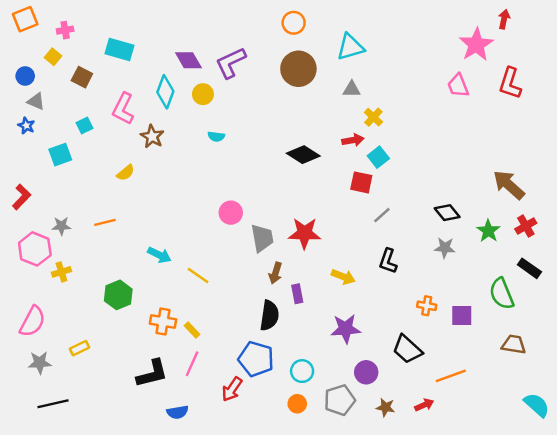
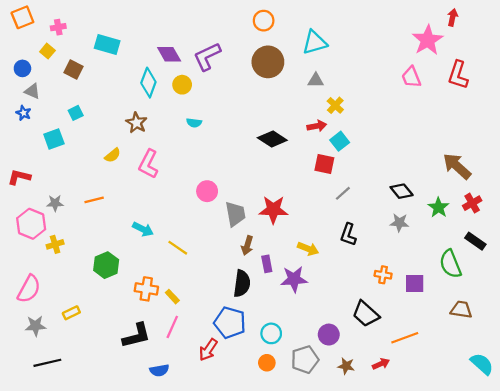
pink L-shape: (123, 109) -> (148, 164), moved
red L-shape: (22, 197) -> (19, 177), turned -120
purple star: (346, 329) -> (294, 279), moved

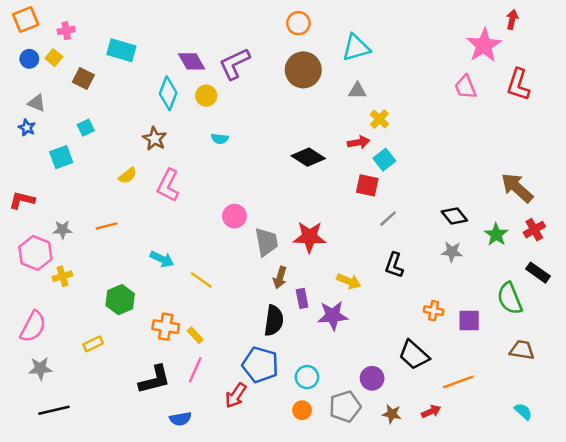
blue circle: (22, 68) -> (29, 59), moved
yellow rectangle: (71, 313) -> (93, 344), moved
cyan semicircle: (482, 364) -> (523, 411), moved, size x0.7

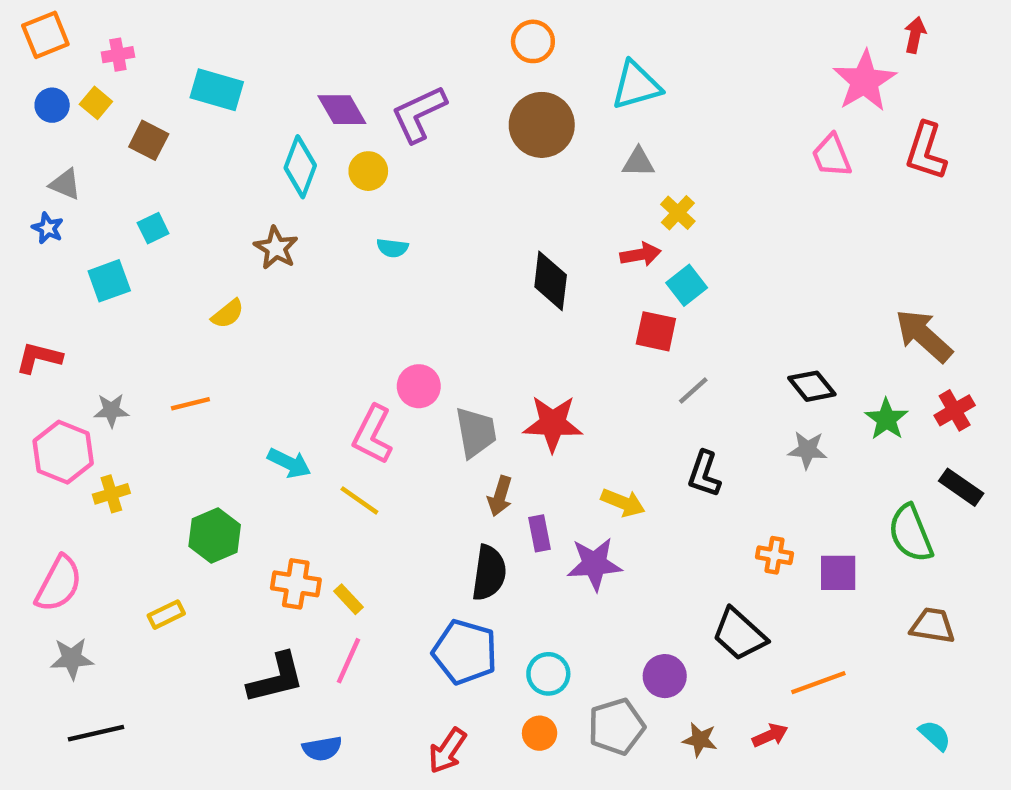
black diamond: (308, 157) -> (551, 281), turned 64
pink L-shape: (168, 185) -> (373, 435), moved
red arrow: (236, 395) -> (447, 751), moved

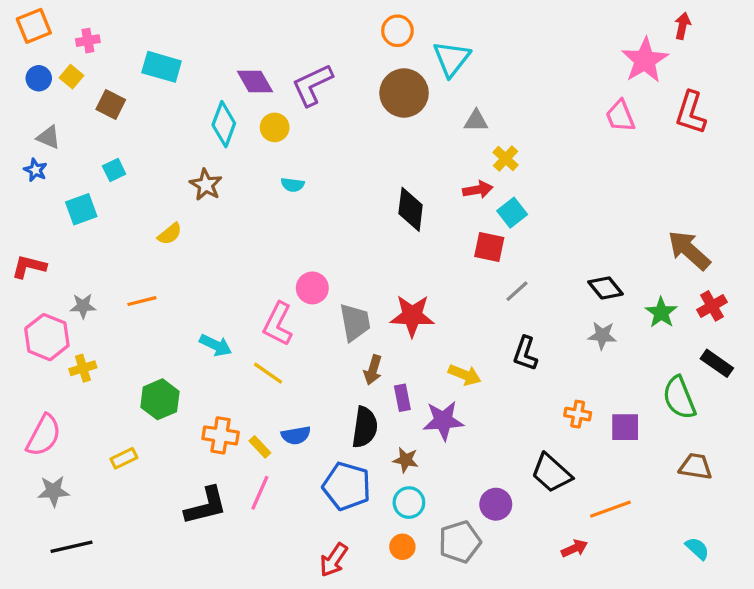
cyan triangle: (636, 85) -> (452, 59), moved, turned -36
brown star: (700, 740) -> (406, 460), moved
blue semicircle: (322, 749) -> (296, 435), moved

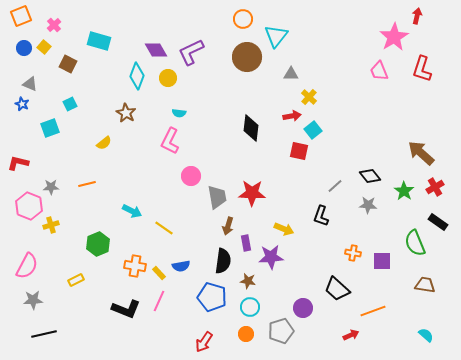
pink cross: (88, 41) -> (54, 25), turned -32
gray line: (517, 291) -> (335, 186), moved
pink L-shape: (278, 324) -> (170, 141), moved
black L-shape: (206, 506) -> (126, 309), turned 36

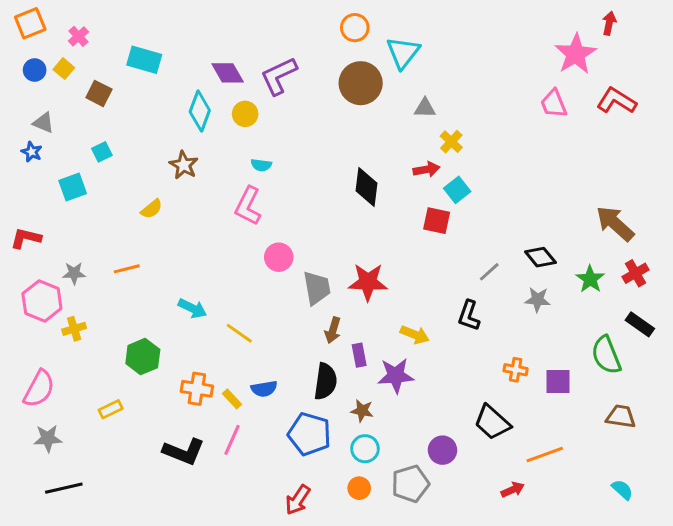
red L-shape: (422, 69) -> (616, 101), turned 104

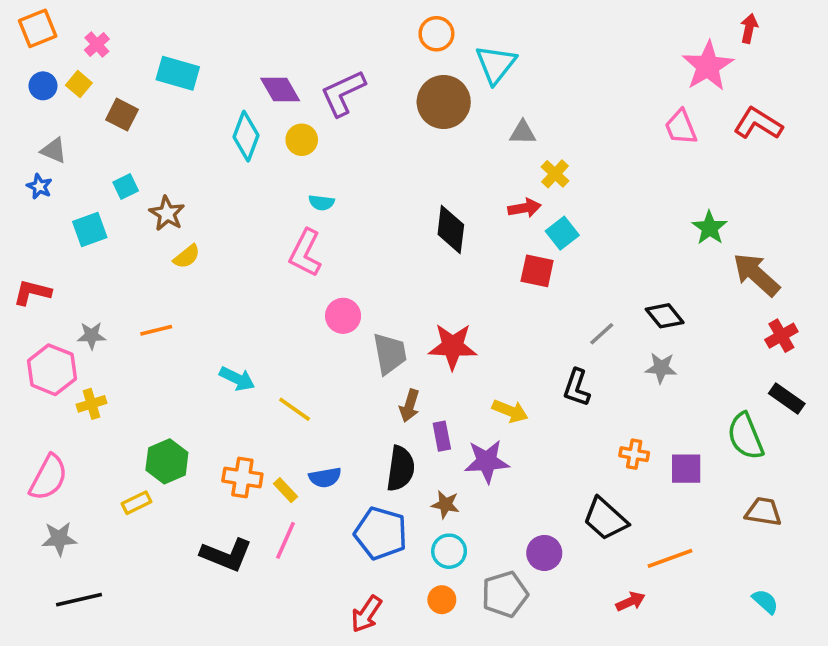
brown star: (184, 165) -> (167, 213), moved
green star: (590, 279) -> (710, 228), moved
green hexagon: (143, 357) -> (167, 461), moved

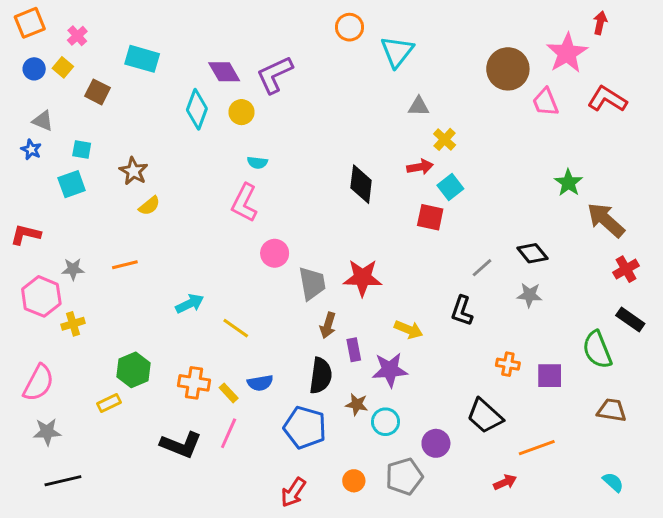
brown circle: (444, 102) -> (508, 69), moved
cyan square: (126, 186) -> (82, 150), moved, turned 36
cyan arrow: (237, 379) -> (190, 304), turned -52
cyan circle: (449, 551) -> (386, 422), moved

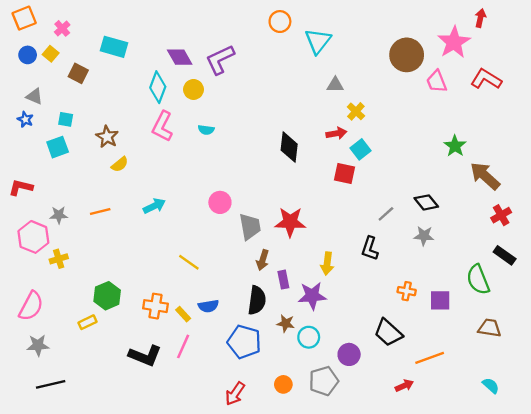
pink L-shape: (244, 203) -> (162, 126), moved
cyan arrow: (190, 304) -> (154, 206), moved
yellow arrow: (409, 330) -> (327, 263), turned 75

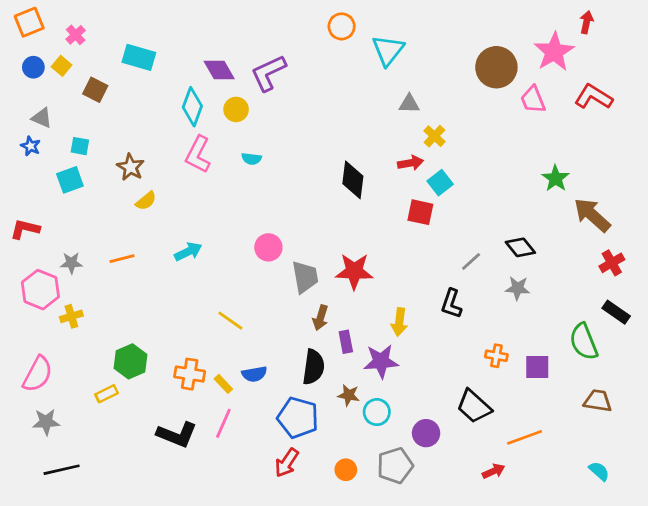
red arrow: (235, 394) -> (287, 463), moved

